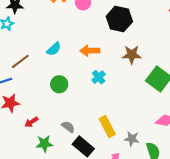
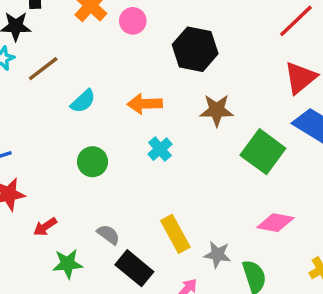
brown line: (20, 61) -> (43, 69), moved

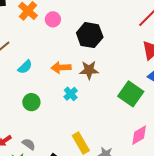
brown star: (217, 110) -> (89, 70), moved
pink diamond: (275, 223) -> (139, 135), turned -40
gray semicircle: (108, 235) -> (29, 144), moved

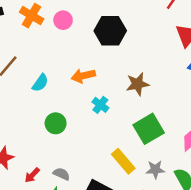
brown star: (89, 70) -> (137, 84), moved
green square: (131, 94) -> (149, 129), moved, turned 35

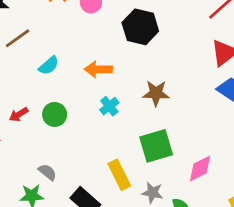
red arrow: (32, 175) -> (19, 114), moved

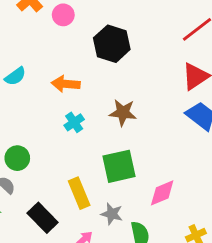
green circle: (55, 114) -> (17, 158), moved

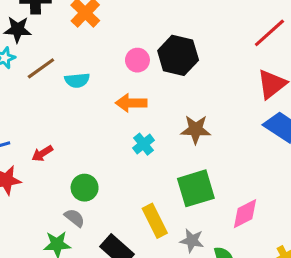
pink circle: (63, 15) -> (137, 60), moved
cyan semicircle: (15, 76) -> (77, 80), moved, turned 35

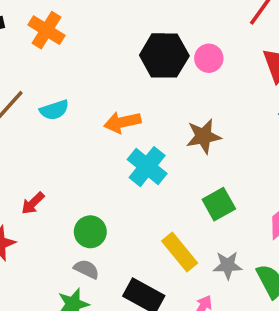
pink circle: (137, 60) -> (209, 58), moved
cyan cross: (144, 144) -> (147, 167), size x1.5
green square: (196, 188) -> (219, 204), size x0.7

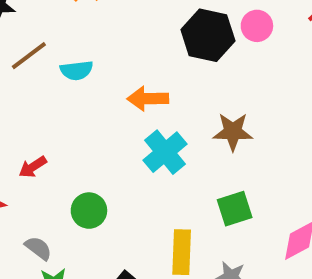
pink circle: (209, 58) -> (257, 26), moved
yellow rectangle: (180, 252) -> (182, 252), turned 30
gray semicircle: (86, 269) -> (38, 248), moved

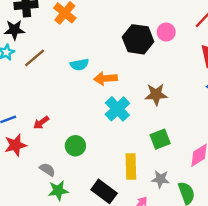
cyan semicircle: (77, 70) -> (79, 65), moved

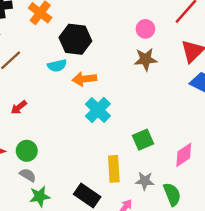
black hexagon: (138, 39) -> (75, 39), moved
brown star: (156, 94) -> (146, 59), moved
red arrow: (41, 123) -> (19, 107), moved
green circle: (75, 146) -> (27, 151), moved

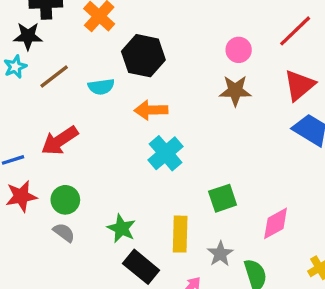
cyan semicircle: (57, 66) -> (101, 87), moved
red arrow: (19, 107) -> (60, 141), size x1.6
gray star: (145, 181) -> (220, 254), turned 30
green star: (40, 196) -> (121, 228), moved, turned 30

